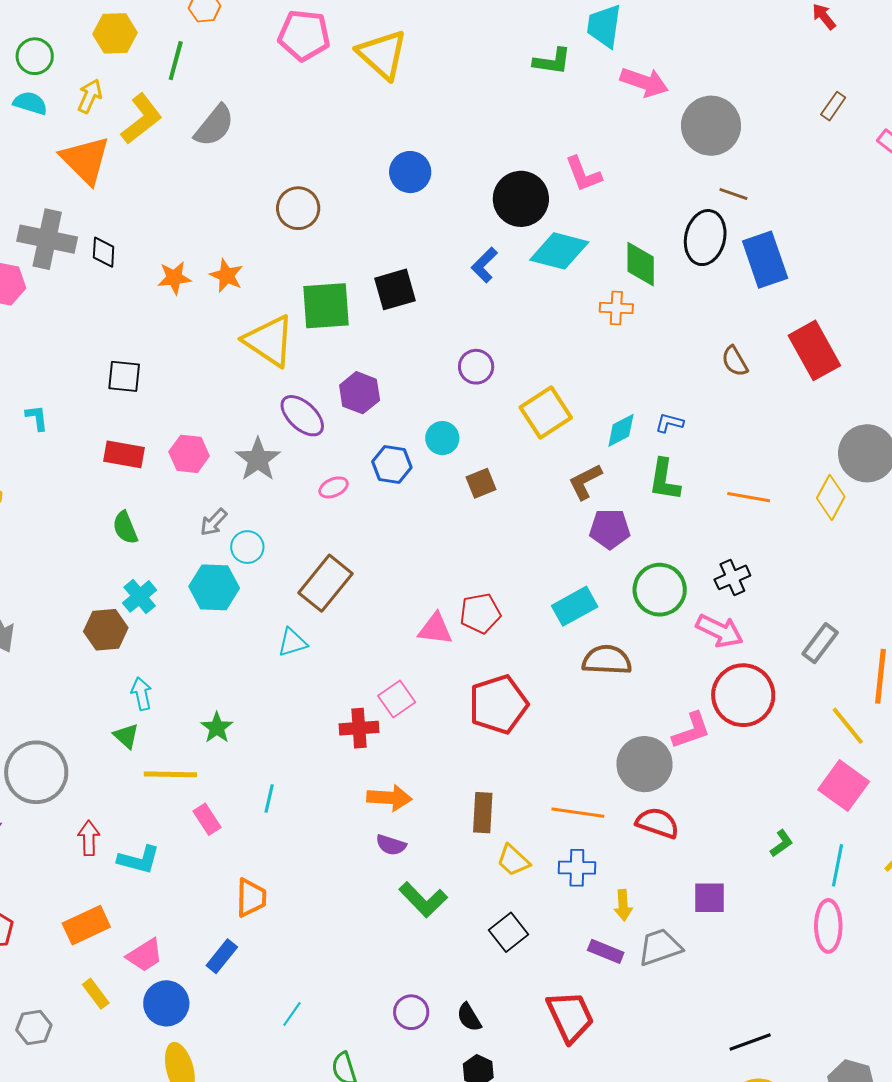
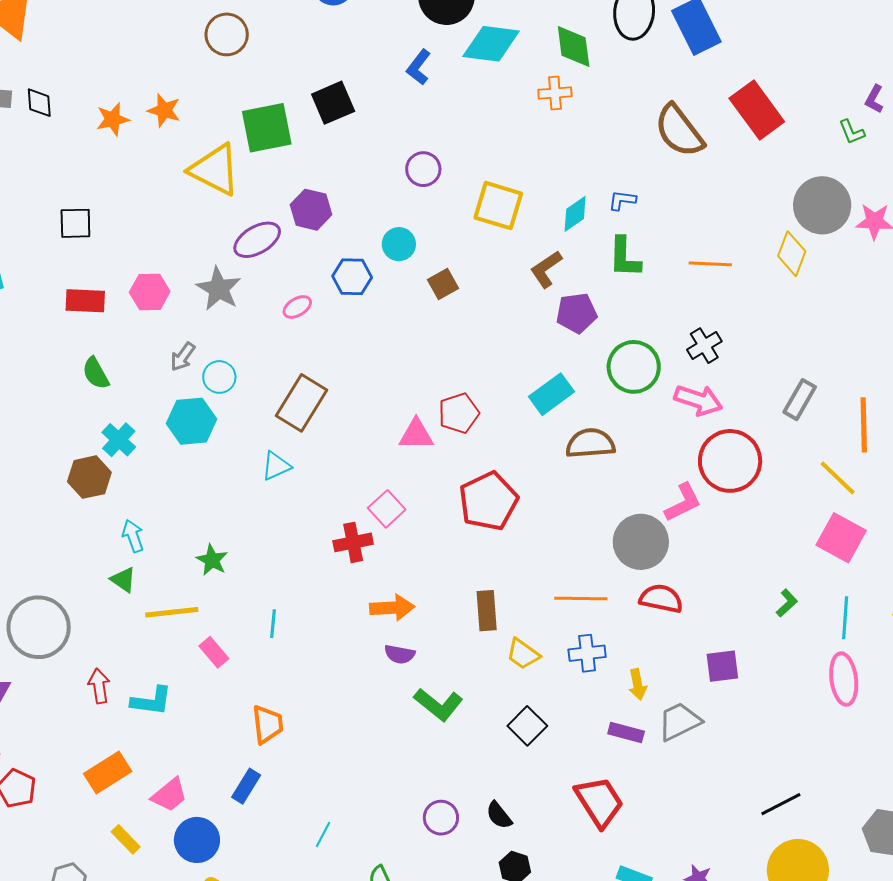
brown semicircle: (735, 361) -> (679, 131), size x1.8
yellow square: (546, 412) -> (498, 206), turned -33
purple ellipse: (302, 416) -> (257, 240), turned -66

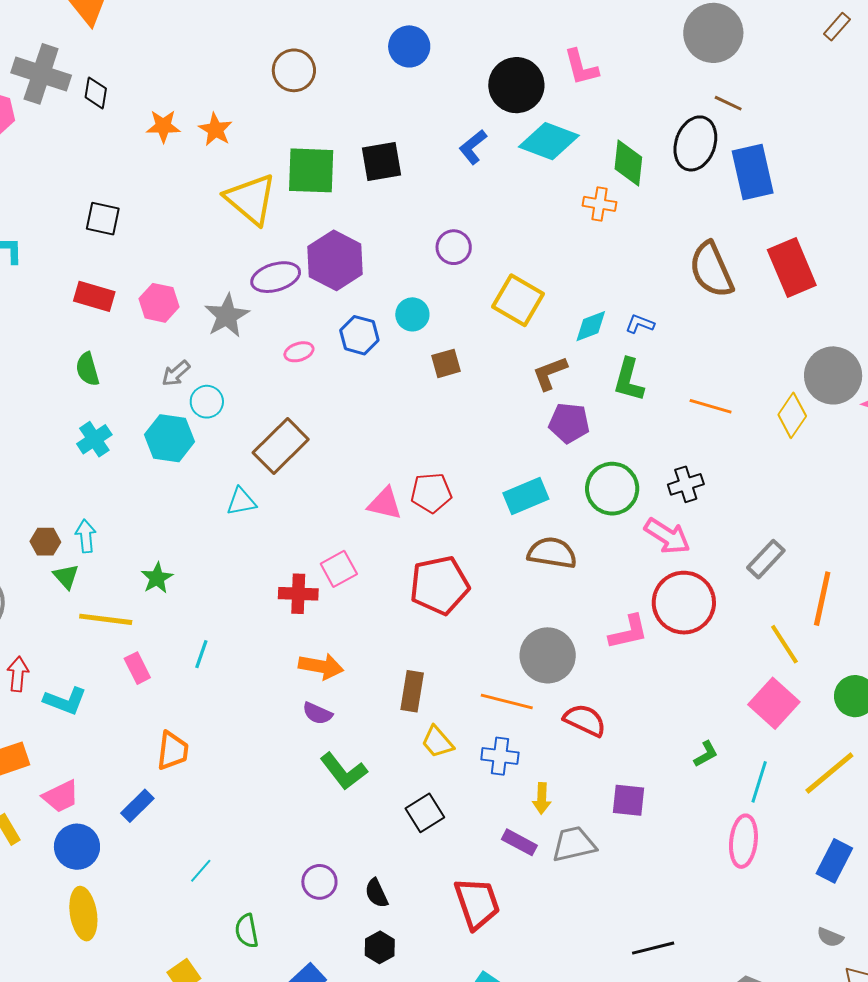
purple hexagon: (311, 210) -> (335, 260), size x1.4
brown hexagon: (89, 477) -> (45, 542), moved, size x0.7
gray circle: (641, 542) -> (548, 655), moved

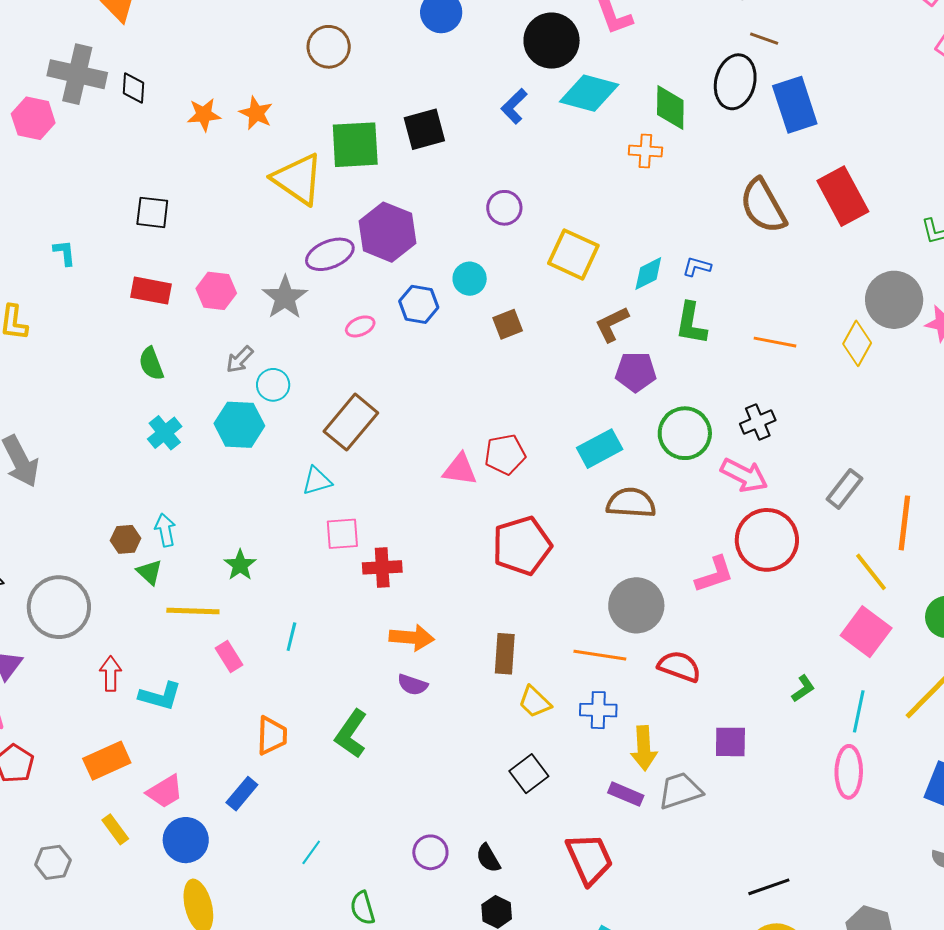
pink square: (339, 569) -> (342, 534), moved, turned 30
green L-shape: (343, 771) -> (351, 734), moved, turned 78
yellow arrow: (542, 798) -> (644, 748), size x1.4

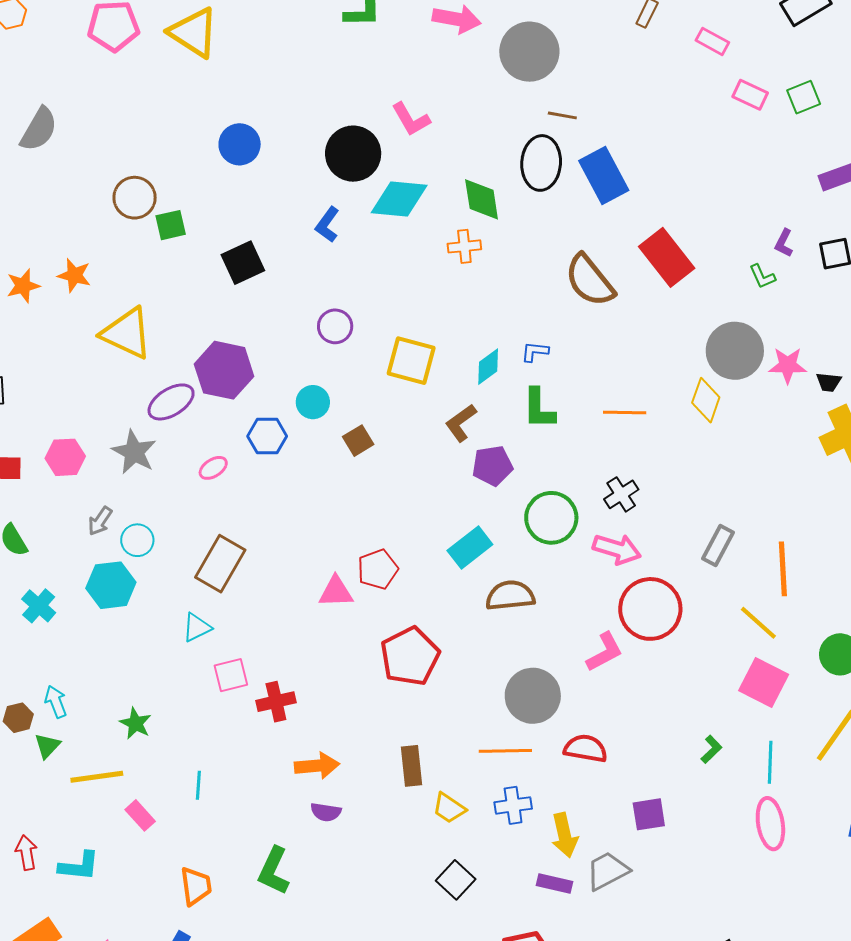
green square: (355, 145) -> (171, 225), moved, size x0.6
green triangle: (149, 572) -> (47, 746), turned 40

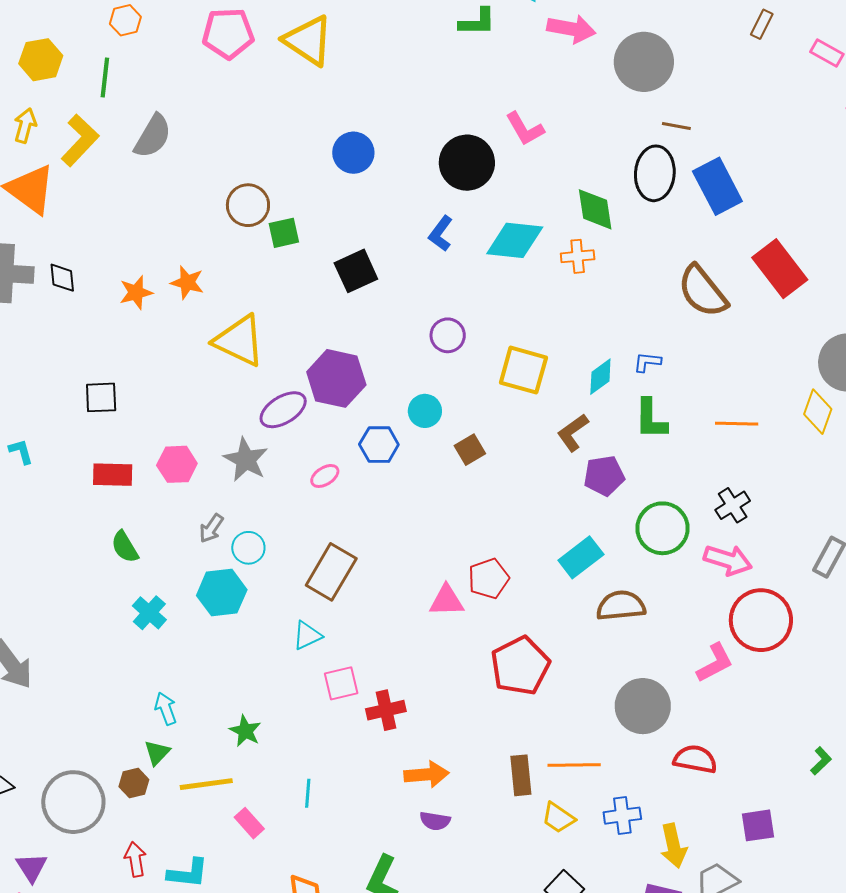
cyan diamond: (399, 199) -> (515, 240), moved
brown hexagon: (18, 718) -> (134, 783), moved
orange line: (505, 751) -> (574, 765), moved

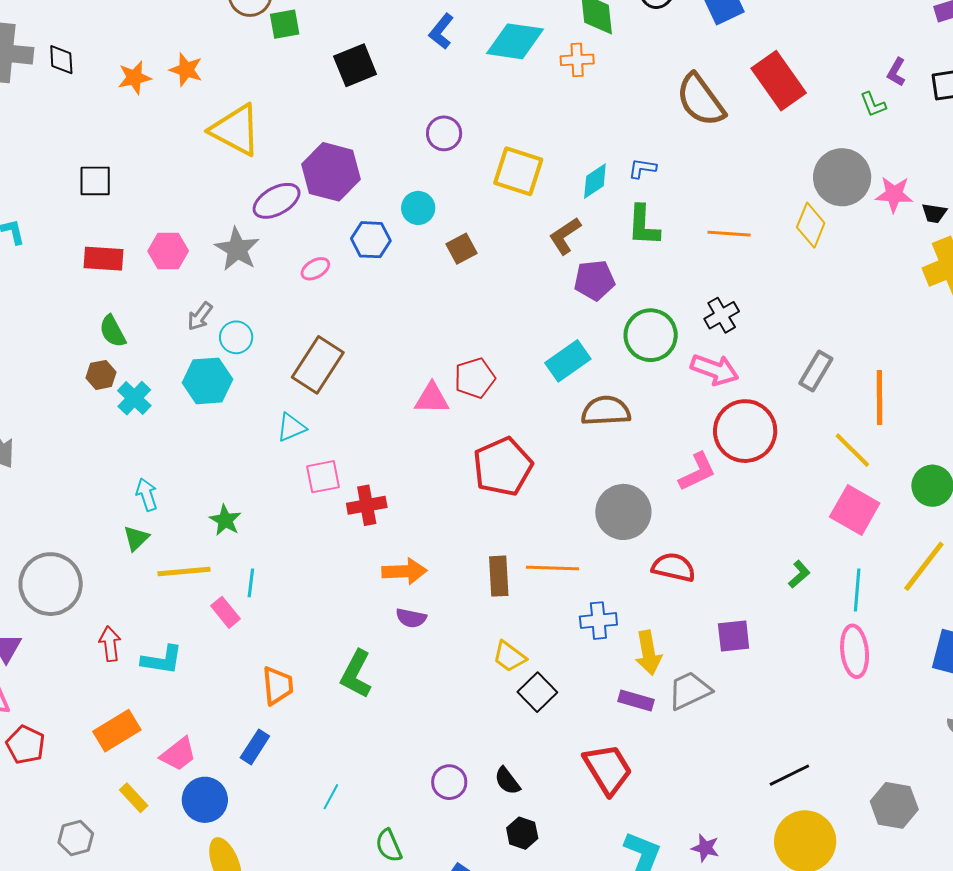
brown hexagon: (134, 783) -> (101, 375), moved
cyan line: (308, 793) -> (251, 583), moved
yellow trapezoid: (558, 818) -> (509, 657), moved

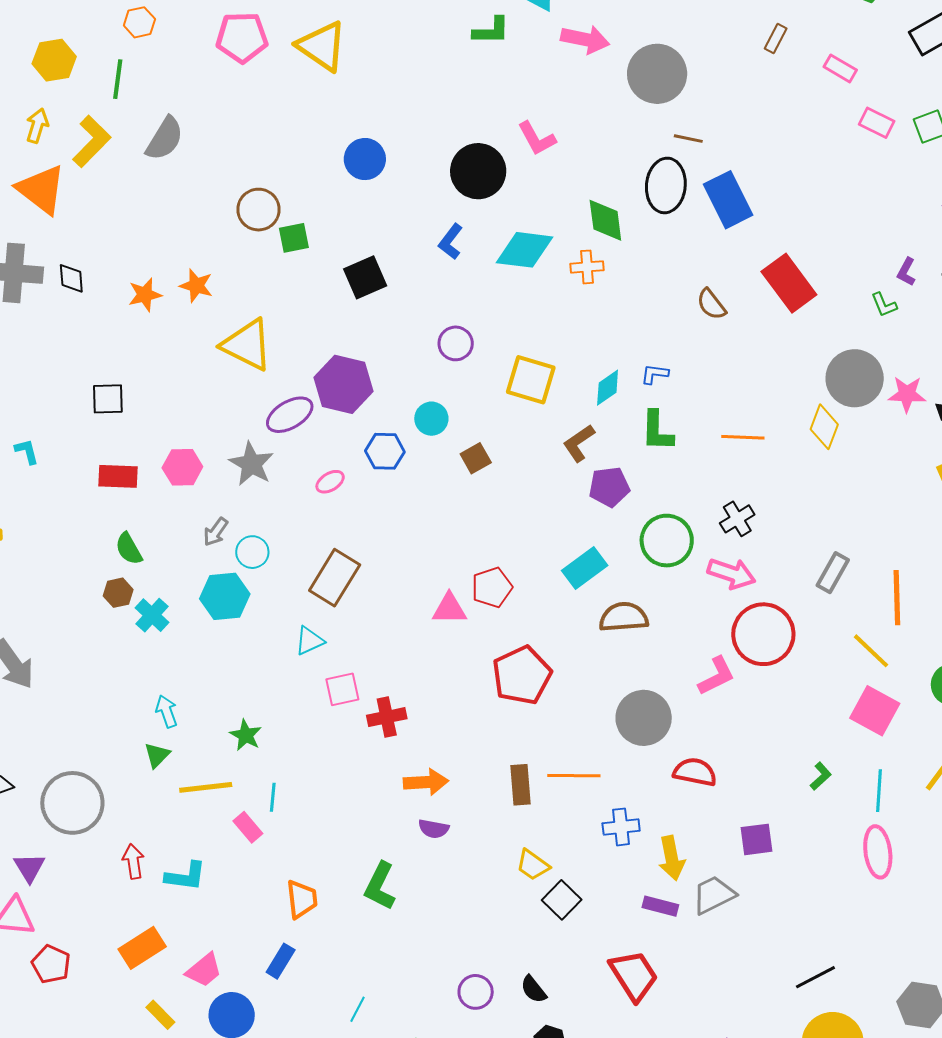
brown semicircle: (701, 100) -> (711, 304), size x0.6

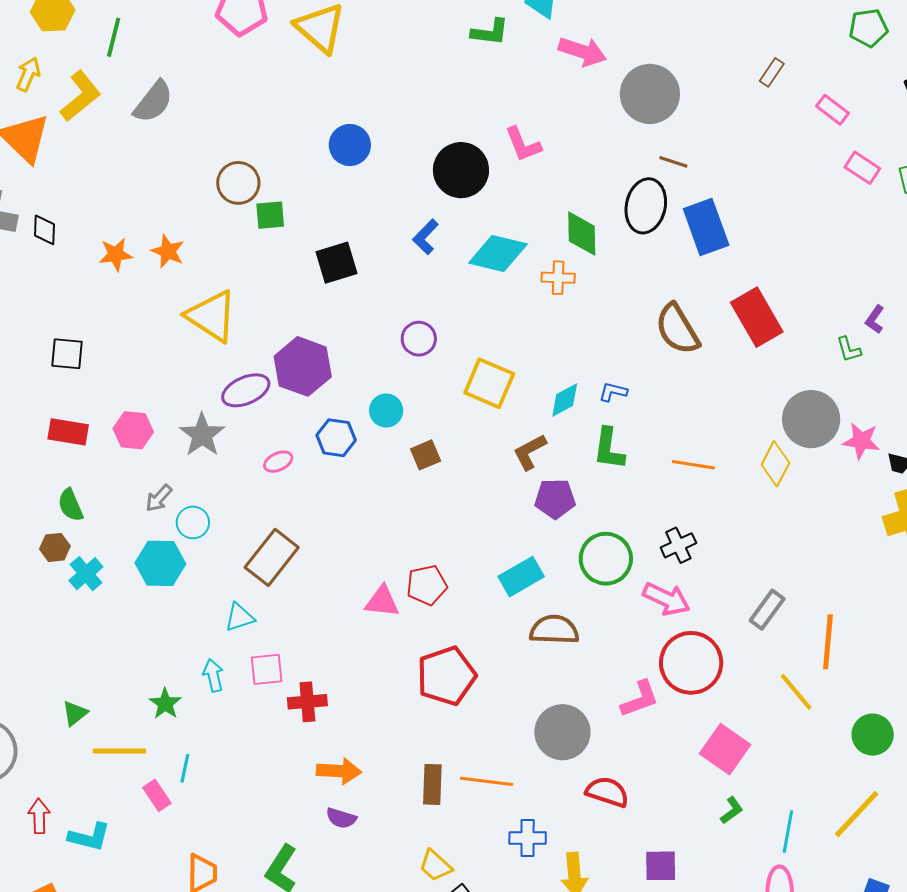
brown semicircle: (711, 304) -> (677, 329), size x1.6
cyan arrow: (167, 711) -> (213, 675), moved
pink square: (875, 711) -> (725, 749), moved

